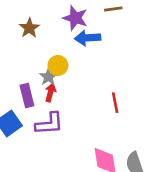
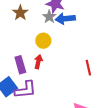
gray star: (48, 77) -> (49, 17), moved
purple L-shape: (49, 124) -> (25, 90), moved

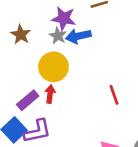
yellow circle: (43, 41) -> (53, 67), size x1.5
purple rectangle: (20, 65) -> (28, 100), turned 72

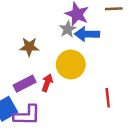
brown star: (21, 35) -> (29, 47), moved, turned 30
yellow circle: (53, 67) -> (71, 64), moved

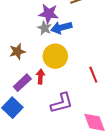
purple L-shape: (27, 115) -> (62, 103), moved

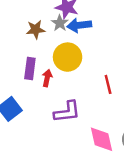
brown star: (17, 52) -> (36, 30), moved
purple rectangle: (22, 83) -> (30, 69), moved, turned -48

